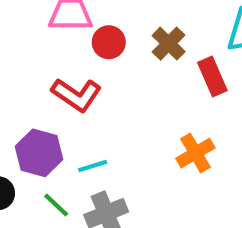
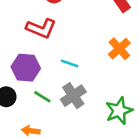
cyan line: (93, 166) -> (70, 63), moved, turned 48

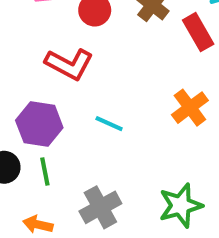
gray cross: (73, 96) -> (100, 207), moved
green line: (42, 97) -> (45, 172), moved, turned 42

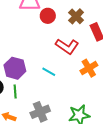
red L-shape: (69, 64) -> (67, 46), moved

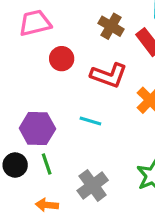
red circle: (48, 16) -> (62, 59), moved

